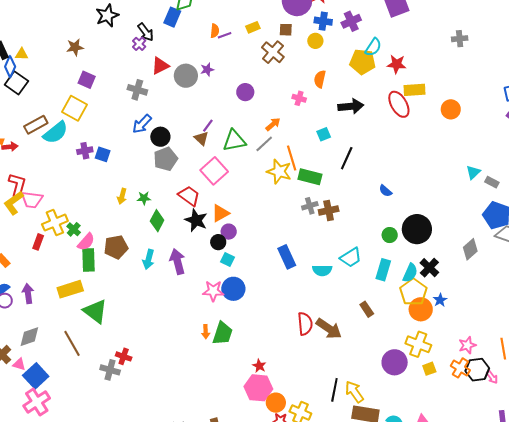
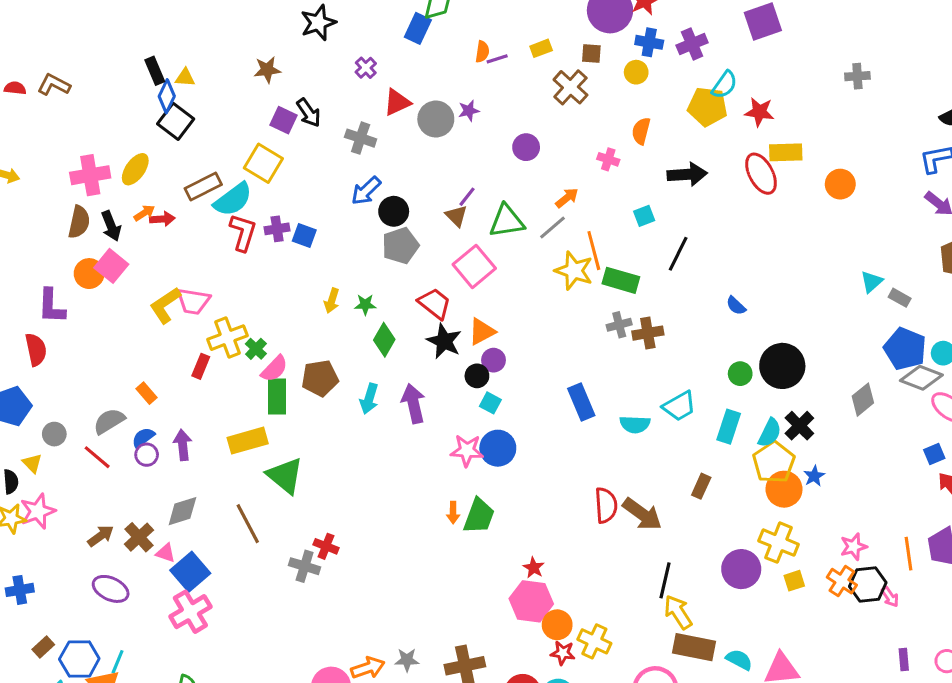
black arrow: (146, 32) -> (309, 113), moved
red L-shape: (17, 185) -> (243, 233), moved
brown rectangle: (367, 309) -> (701, 486), turned 56
black line: (334, 390) -> (665, 580), moved

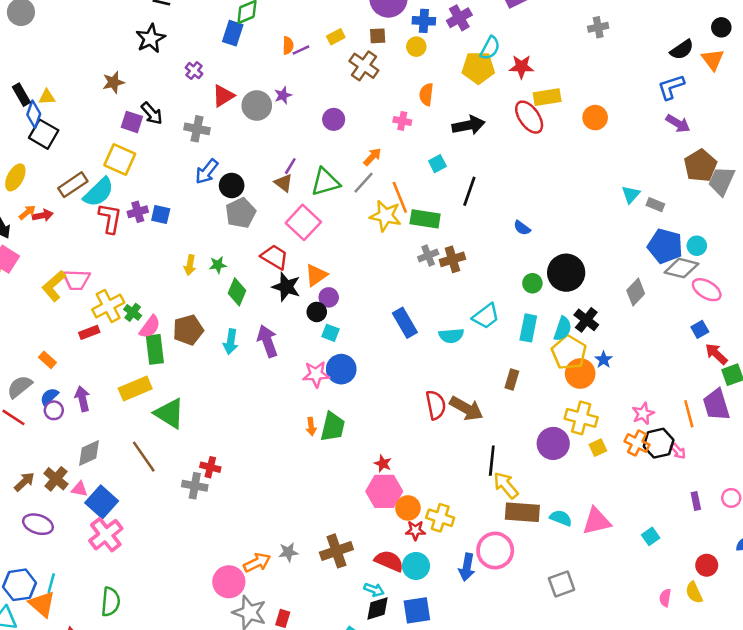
red rectangle: (201, 366) -> (89, 332), turned 54

